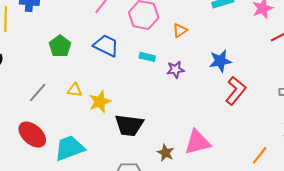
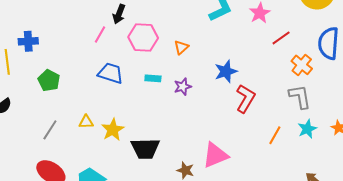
green pentagon: (60, 46) -> (49, 80), moved
orange line: (260, 155) -> (275, 135), moved

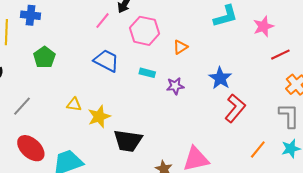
blue star: (226, 71) -> (220, 78), turned -30
gray line: (50, 130) -> (22, 106), moved

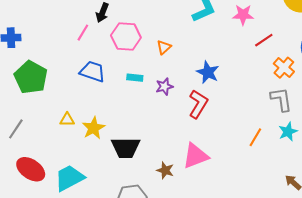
pink star: (263, 26) -> (243, 15), turned 30
green pentagon: (44, 57) -> (31, 77), size x1.5
red L-shape: (235, 108) -> (198, 104), moved

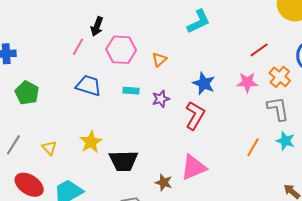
pink star: (243, 15) -> (247, 82), moved
green pentagon: (31, 77) -> (27, 93), size x0.7
yellow triangle: (67, 120) -> (49, 148), moved, turned 49
cyan star: (288, 132) -> (285, 141), turned -30

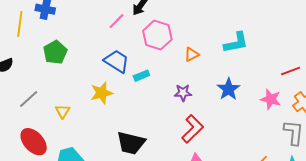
cyan L-shape: (199, 22) -> (236, 43), moved
cyan rectangle: (131, 91) -> (141, 76), moved, turned -42
red L-shape: (195, 115) -> (193, 129), moved
yellow star: (91, 142) -> (102, 93), moved

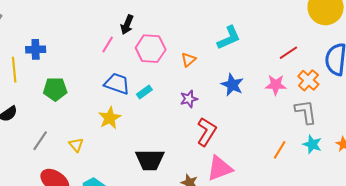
green pentagon: (55, 52) -> (55, 89), turned -30

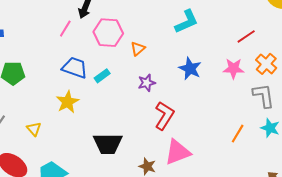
orange triangle: (188, 60) -> (138, 49), moved

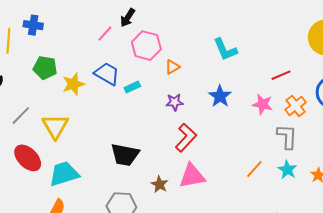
cyan L-shape: (186, 22) -> (225, 49), turned 80
yellow star: (68, 102) -> (73, 84), moved
yellow triangle: (34, 129) -> (55, 126), size x1.8

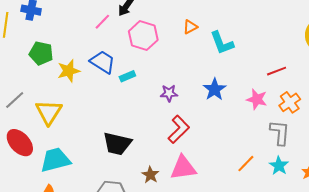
orange triangle: (172, 67) -> (190, 27), moved

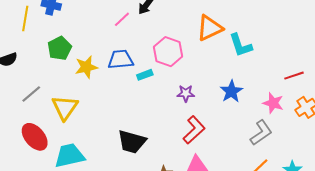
orange triangle: (190, 27) -> (210, 28), size x1.8
pink hexagon: (143, 36) -> (168, 52), moved
green pentagon: (41, 53) -> (60, 48), turned 30
blue trapezoid: (103, 62) -> (121, 59), turned -40
gray L-shape: (280, 133) -> (261, 133), moved, turned 48

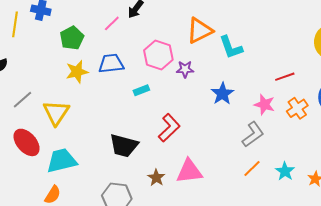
green pentagon: (60, 48) -> (72, 38), moved
cyan rectangle: (145, 75) -> (141, 90), moved
purple star: (186, 93) -> (185, 69), moved
red L-shape: (194, 130) -> (169, 128), moved

